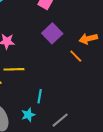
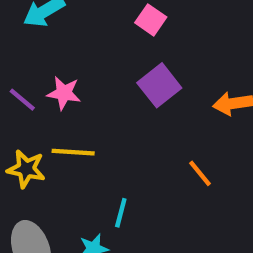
orange line: (76, 56) -> (200, 173), moved

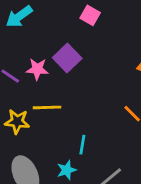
purple square: (159, 85) -> (67, 58), moved

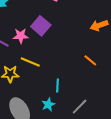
yellow line: (47, 107) -> (30, 62), turned 30

